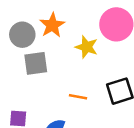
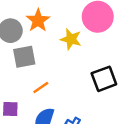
orange line: (78, 97) -> (41, 88), moved, turned -42

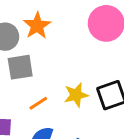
yellow star: (71, 39) -> (76, 95), moved, turned -30

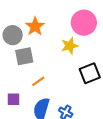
yellow star: (76, 95) -> (70, 46), moved

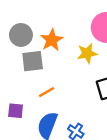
orange star: (35, 26) -> (52, 40), moved

